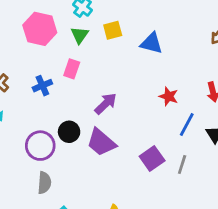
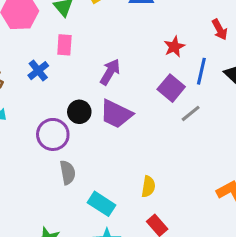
red star: (169, 96) -> (174, 47), turned -30
purple square: (152, 159) -> (171, 88), moved
gray line: (182, 165) -> (191, 113), moved, turned 48

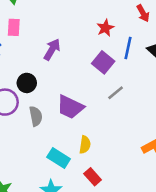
gray line: (191, 113) -> (116, 93), moved
purple trapezoid: (116, 114) -> (70, 107), moved
gray semicircle: (68, 172) -> (36, 116), moved
cyan rectangle: (101, 204) -> (59, 158), moved

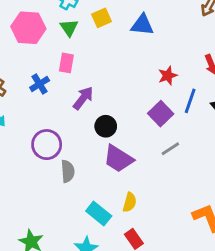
purple arrow: (52, 49) -> (83, 98), moved
black circle: (27, 83) -> (106, 126), moved
gray semicircle: (36, 116) -> (68, 171), moved

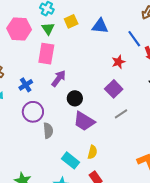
pink rectangle: (66, 63) -> (46, 54), size x1.5
blue cross: (40, 84) -> (26, 85), moved
blue line: (190, 101) -> (134, 39), moved, turned -54

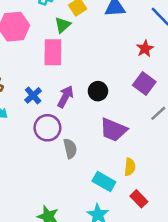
green triangle: (48, 29) -> (63, 25), moved, turned 32
purple arrow: (59, 79) -> (65, 97), moved
black circle: (75, 98) -> (98, 91), moved

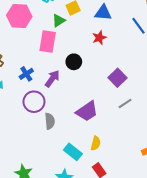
red star: (145, 49) -> (99, 38), moved
black circle: (98, 91) -> (74, 62), moved
purple trapezoid: (113, 130) -> (87, 111), turned -65

